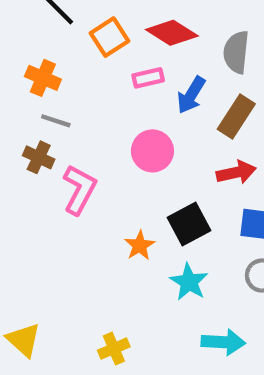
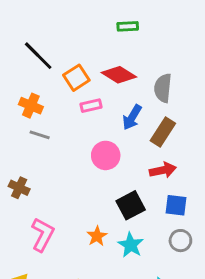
pink rectangle: (148, 78) -> (91, 106), moved
brown cross: (39, 157) -> (19, 188), moved
pink L-shape: (79, 190) -> (43, 235), moved
orange star: (140, 245) -> (97, 236), moved

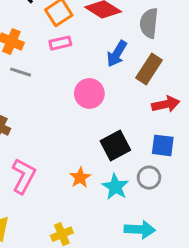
pink rectangle: (91, 106) -> (60, 43), moved
red arrow: (163, 170) -> (166, 104), moved
gray circle: (180, 241) -> (149, 178), moved

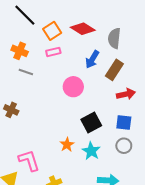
pink L-shape: (24, 176) -> (29, 160), moved, turned -45
gray circle: (149, 178) -> (124, 146), moved

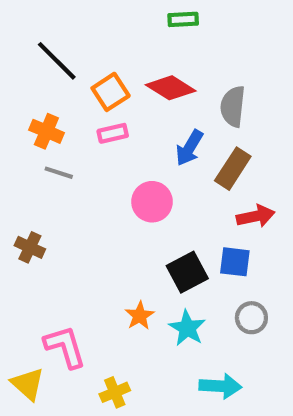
blue square: (124, 123) -> (235, 262), moved

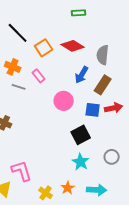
pink rectangle: (113, 133) -> (39, 76), moved, turned 64
blue square: (235, 262) -> (93, 110), moved
orange star: (140, 316) -> (68, 188), moved
yellow cross: (115, 392) -> (46, 193), turned -32

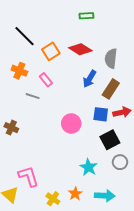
gray line: (19, 87) -> (33, 96), moved
pink circle: (64, 101) -> (71, 124), moved
black square: (81, 135) -> (110, 140), moved

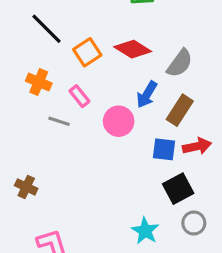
gray semicircle: (111, 58) -> (180, 63), turned -150
pink circle: (71, 124) -> (119, 121), moved
brown cross: (11, 128) -> (26, 187), moved

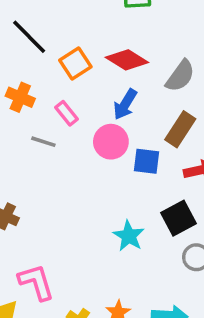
blue arrow: (147, 95) -> (125, 104), moved
blue square: (164, 149) -> (146, 161), moved
cyan star: (145, 231) -> (129, 236), moved

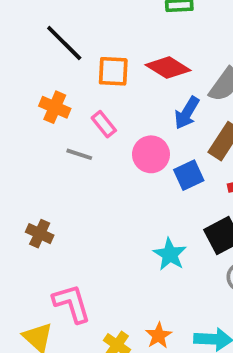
orange square: (75, 63) -> (113, 71), turned 36
blue arrow: (125, 104) -> (187, 113), moved
blue square: (146, 161) -> (189, 175), turned -32

